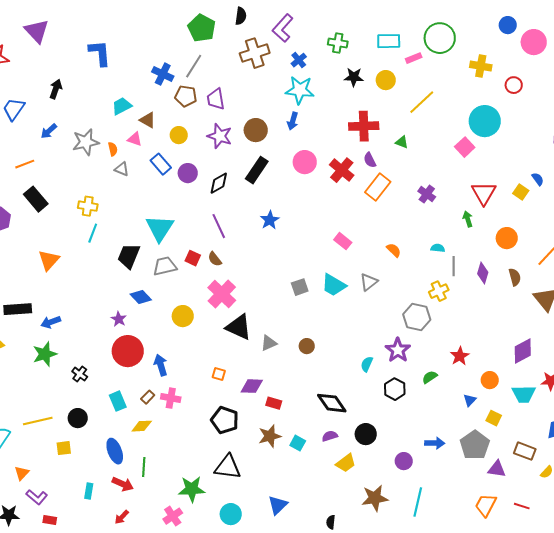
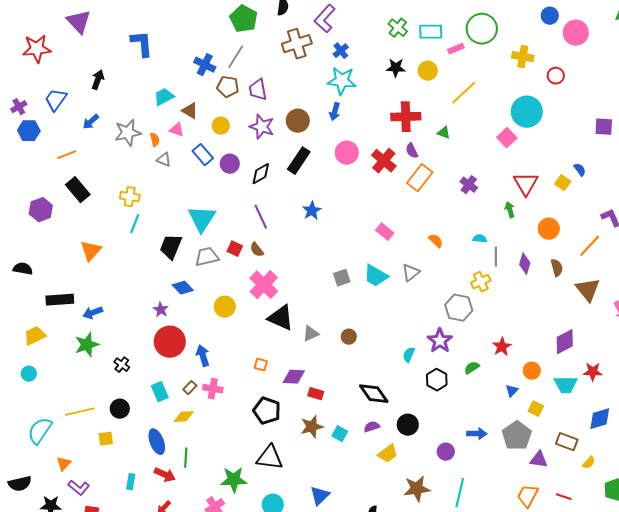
green cross: (338, 43) -> (398, 28), moved, turned 30

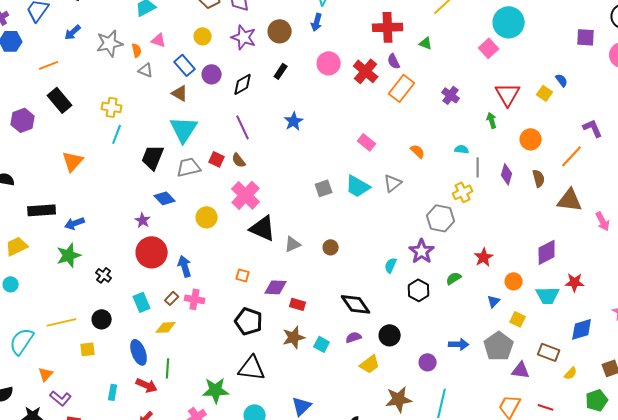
brown triangle: (190, 111) -> (180, 93), moved
black rectangle: (299, 161) -> (281, 71), size x0.6
brown triangle: (588, 290) -> (570, 200), turned -44

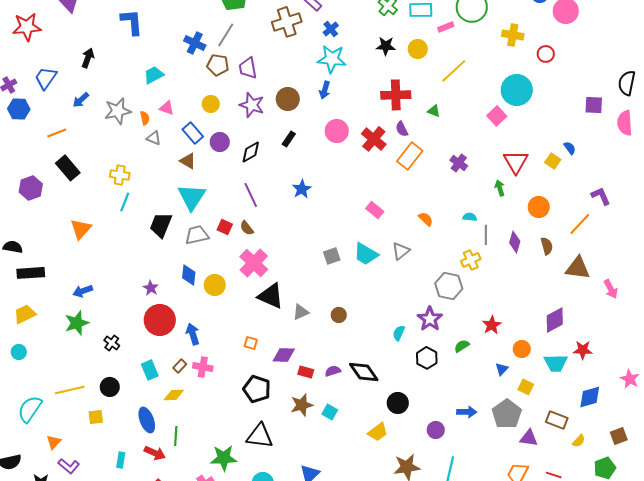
blue diamond: (165, 198) -> (189, 275), moved, turned 50
black rectangle: (42, 210) -> (31, 273), moved
purple semicircle: (354, 337) -> (333, 371), moved

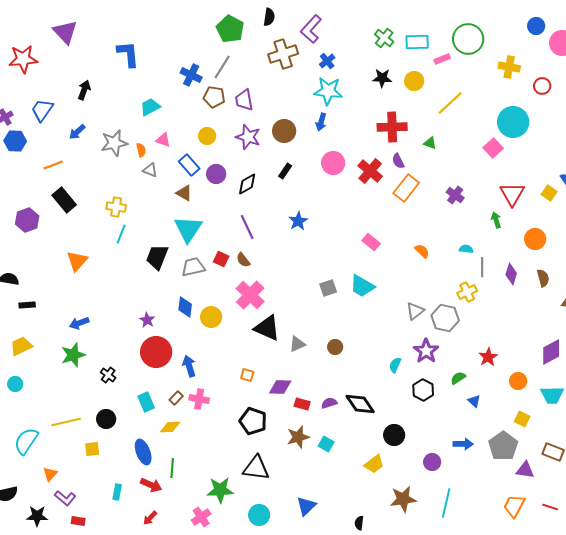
gray triangle: (401, 251) -> (415, 311), moved
black rectangle: (31, 273) -> (27, 305), size x0.6
blue triangle: (502, 369) -> (474, 401), moved, turned -32

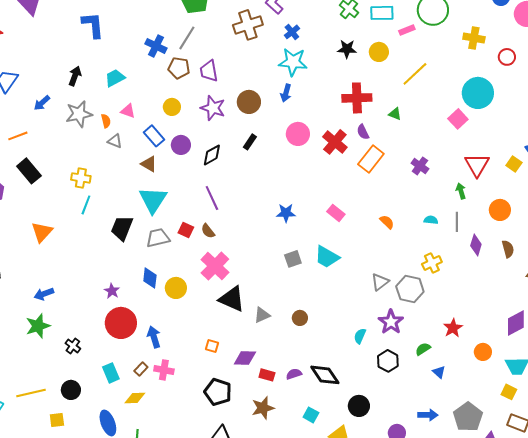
black arrow: (84, 90) -> (75, 76), moved
blue star: (298, 221) -> (286, 213), moved, turned 30
gray line: (482, 267) -> (457, 222), moved
yellow square: (522, 419) -> (509, 392), moved
cyan square: (326, 444) -> (311, 415), moved

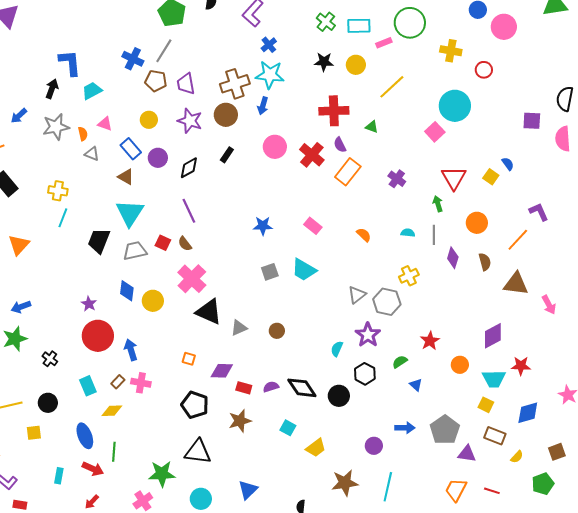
blue L-shape: (93, 25) -> (70, 63), moved
brown cross: (248, 25) -> (235, 84), moved
black circle: (359, 406) -> (339, 396), moved

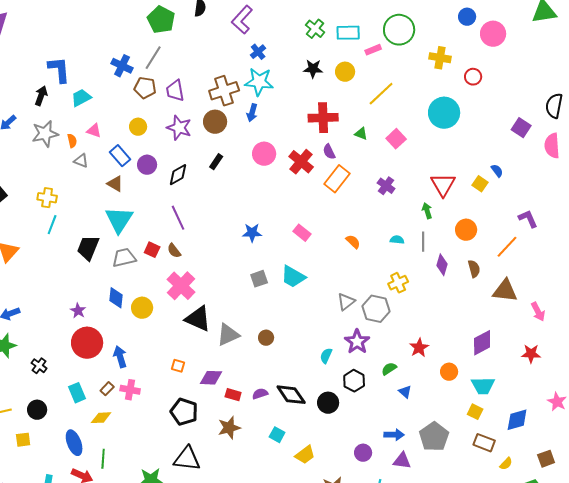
purple square: (532, 121) -> (521, 128), turned 30
pink square: (435, 132) -> (396, 139), moved
gray triangle: (239, 328) -> (228, 335), size x1.4
red star: (521, 366) -> (531, 354), moved
purple triangle: (467, 454) -> (402, 461), moved

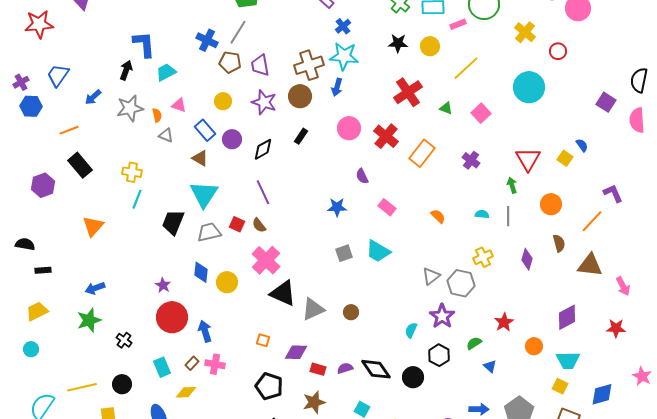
yellow cross: (440, 58) -> (525, 32), turned 30
red cross: (323, 118) -> (408, 92), turned -32
purple semicircle: (329, 152) -> (362, 176), moved
purple diamond: (442, 265) -> (527, 259), moved

